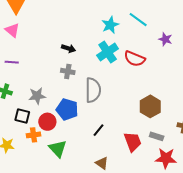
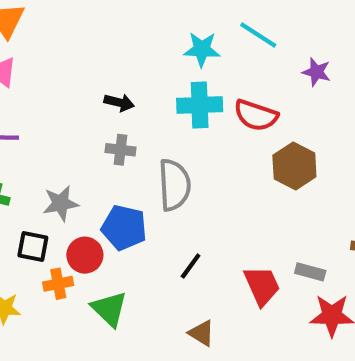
cyan star: (110, 25) -> (202, 49), turned 30
cyan cross: (108, 52) -> (200, 105), turned 35
brown hexagon: (150, 106) -> (294, 166), moved

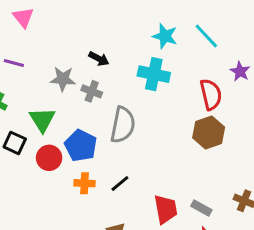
red semicircle: (256, 115) -> (211, 94), moved, turned -136
gray star: (61, 203) -> (63, 79), moved
orange cross: (58, 284) -> (85, 183), moved
green triangle: (109, 309) -> (42, 120), moved

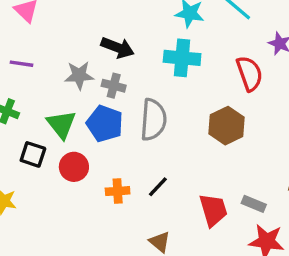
black arrow: (99, 59) -> (118, 48), size x1.4
brown hexagon: (209, 132) -> (227, 126), moved
blue pentagon: (81, 146) -> (105, 124), moved

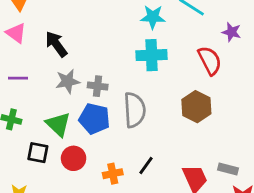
black arrow: (118, 48) -> (56, 44), moved, turned -140

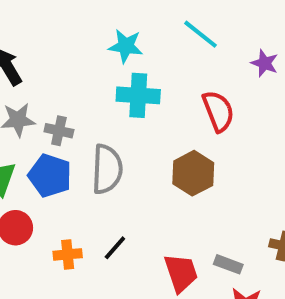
cyan star: (153, 17) -> (126, 46), moved
purple star: (231, 32) -> (265, 63), moved

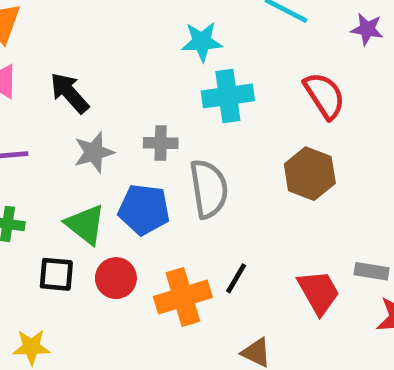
gray cross: (59, 131) -> (161, 143), moved
orange cross: (68, 254) -> (183, 297), size x1.6

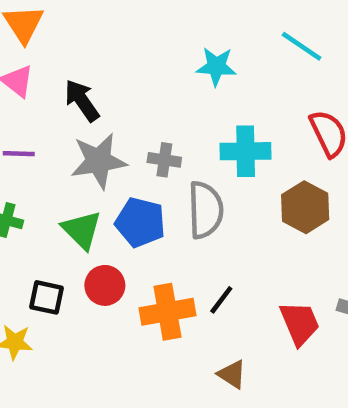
cyan cross: (228, 96) -> (246, 151), moved
gray star: (94, 152) -> (99, 161), size x1.4
black square: (56, 274) -> (46, 297), moved

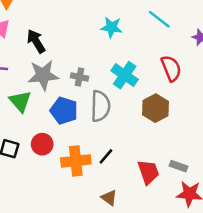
cyan cross: (246, 151) -> (125, 75), turned 32
green triangle: (82, 230) -> (20, 101), moved

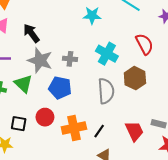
gray star: (43, 75) -> (40, 60), turned 30
gray semicircle: (100, 106) -> (106, 91), moved
black line: (106, 156) -> (99, 131), moved

